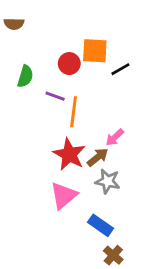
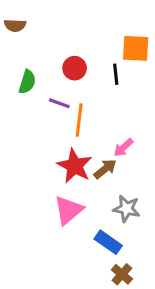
orange square: (95, 51) -> (136, 48), moved
black line: (120, 69) -> (116, 74), moved, turned -66
gray star: (108, 181) -> (126, 209), moved

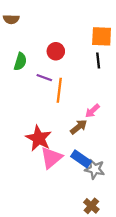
black line: (116, 74) -> (98, 60), moved
red star: (75, 166) -> (39, 138), moved
gray star: (126, 209) -> (95, 169), moved
blue rectangle: (108, 242) -> (81, 159), moved

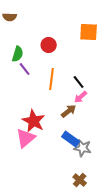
black line: (98, 60) -> (79, 82), moved, turned -32
purple line: (44, 78) -> (25, 69), moved, turned 32
pink triangle: (51, 158) -> (26, 138), moved

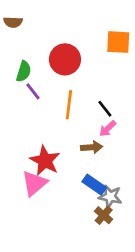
red circle: (49, 45) -> (65, 59), size x1.5
brown arrow: (69, 111) -> (92, 147), turned 35
brown cross: (80, 180) -> (104, 215), moved

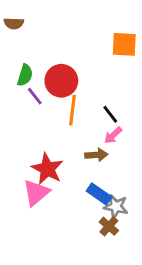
red circle: (65, 59) -> (61, 81), moved

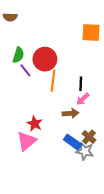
black line: (110, 114) -> (81, 84), turned 40
red star: (47, 169) -> (35, 124), size x0.7
brown cross: (109, 226) -> (89, 137), moved

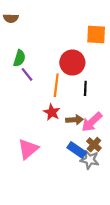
red circle: (45, 59) -> (72, 63), moved
pink arrow: (83, 99) -> (92, 122), moved, size x1.5
red star: (35, 124) -> (52, 112), moved

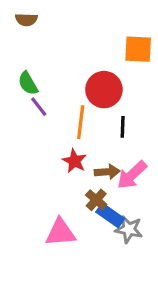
brown semicircle: (11, 18) -> (26, 20), moved
green semicircle: (19, 58) -> (28, 83), turned 133
brown cross: (94, 145) -> (96, 200), moved
pink triangle: (28, 149) -> (60, 232), moved, turned 35

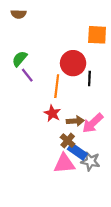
green semicircle: (28, 83) -> (20, 59), turned 70
black line: (123, 127) -> (89, 78), moved
pink triangle: (60, 232) -> (64, 163), moved

